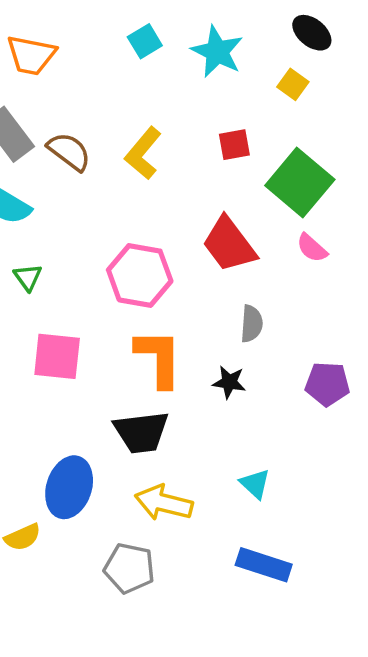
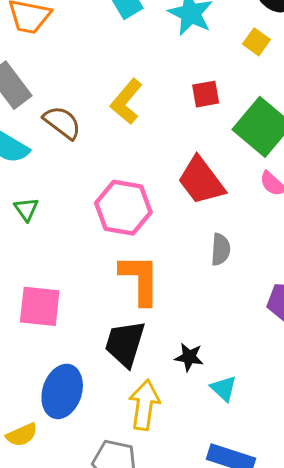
brown semicircle: (69, 152) -> (62, 122), moved
pink square: (57, 356) -> (40, 306), moved
black star: (229, 382) -> (189, 357), moved
black trapezoid: (141, 432) -> (125, 344), turned 114
yellow arrow: (164, 503) -> (144, 405), turned 84

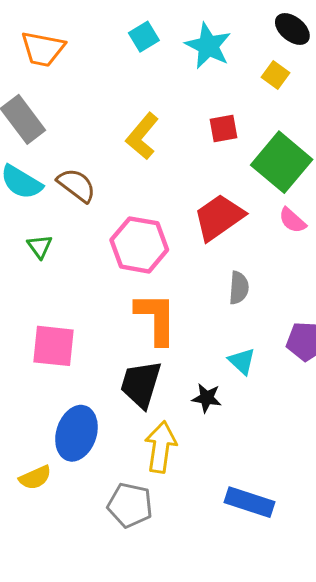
brown semicircle: (62, 122) -> (76, 185), moved
red trapezoid: (201, 181) -> (219, 217), turned 92
cyan triangle: (224, 388) -> (242, 361), moved

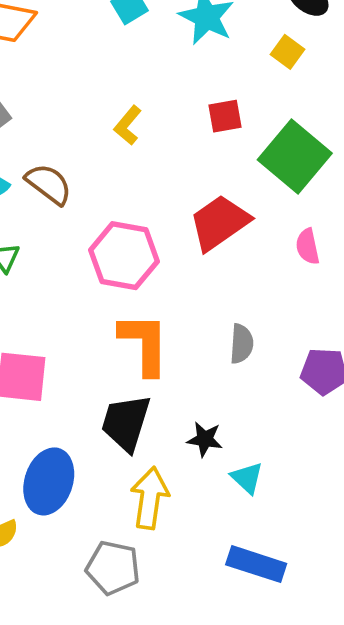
yellow L-shape: (142, 136) -> (128, 125), size x0.7
pink semicircle: (292, 220) -> (308, 246), moved, turned 36
gray semicircle: (239, 288) -> (242, 344), moved
cyan triangle: (242, 361) -> (247, 478), moved

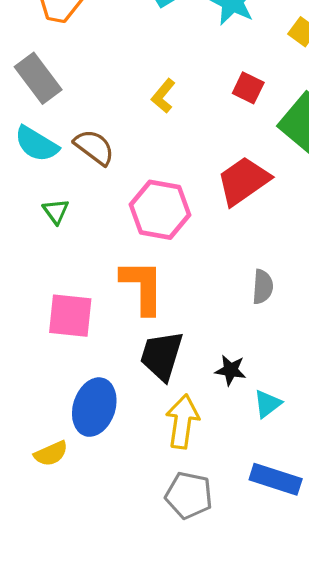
red square: (225, 116) -> (248, 88), turned 36
orange L-shape: (144, 344) -> (142, 287), moved
cyan triangle: (247, 478) -> (267, 404), turned 40
gray pentagon: (113, 568) -> (189, 495), moved

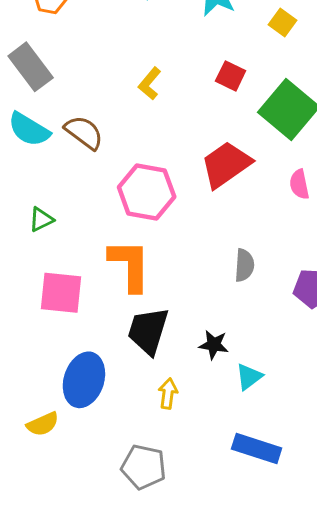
green triangle: (56, 211) -> (41, 219), moved, turned 40
yellow arrow: (182, 421) -> (168, 394), size x0.6
gray pentagon: (189, 495) -> (144, 467), moved

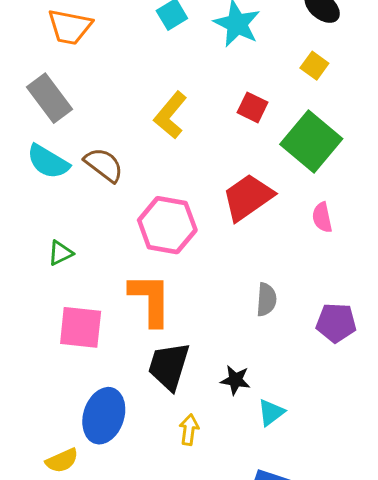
yellow square: (283, 22) -> (314, 66), moved
yellow L-shape: (150, 84) -> (170, 115), size x1.4

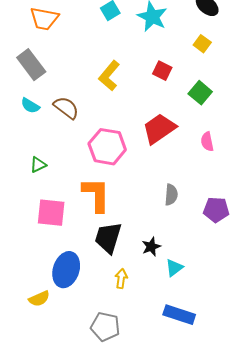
green square: (311, 142) -> (200, 93), size x0.6
cyan semicircle: (48, 162) -> (30, 106), size x0.7
black star: (235, 380) -> (151, 247), turned -30

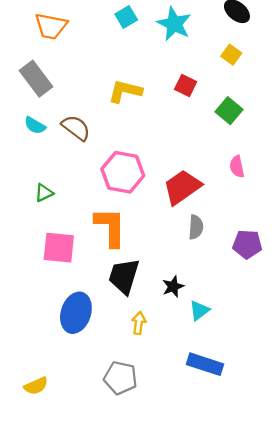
yellow L-shape: (109, 76) -> (125, 91), turned 64
red trapezoid: (159, 129) -> (182, 187), moved
yellow semicircle: (39, 299) -> (36, 386), moved

